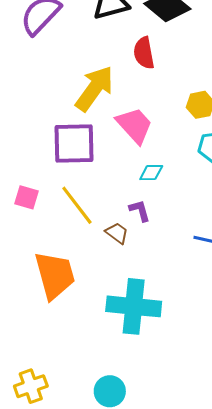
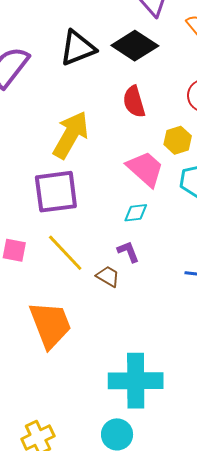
red semicircle: (144, 53) -> (134, 102), moved
pink trapezoid: (134, 125) -> (145, 169), moved
cyan cross: (134, 306) -> (136, 381), moved

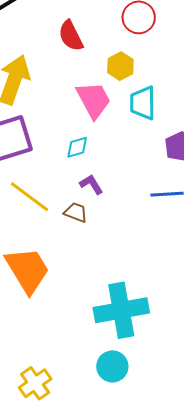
pink trapezoid: (145, 169) -> (94, 100), turned 30
cyan diamond: (136, 213) -> (77, 147), moved

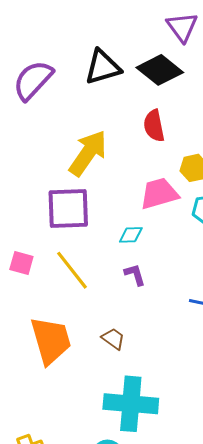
pink trapezoid: (94, 100) -> (159, 194), turned -93
brown trapezoid: (76, 212) -> (113, 339), moved

